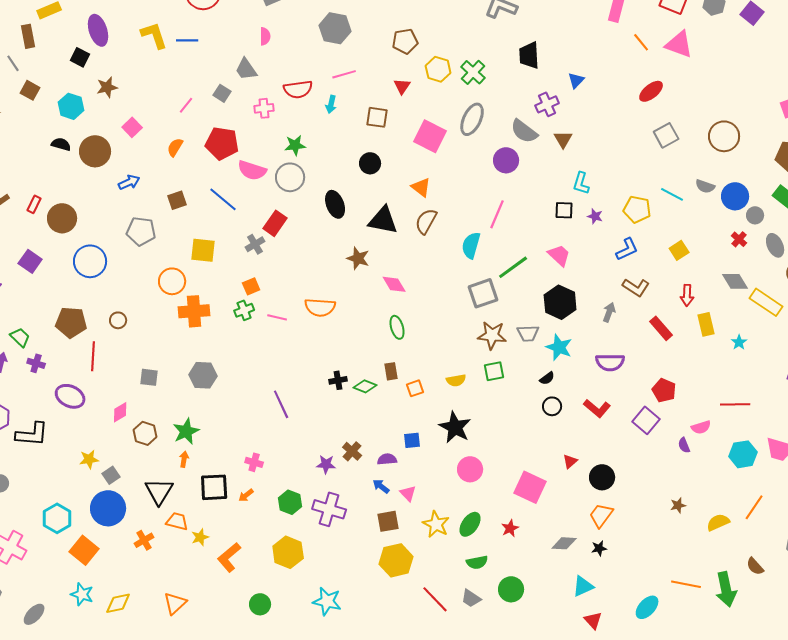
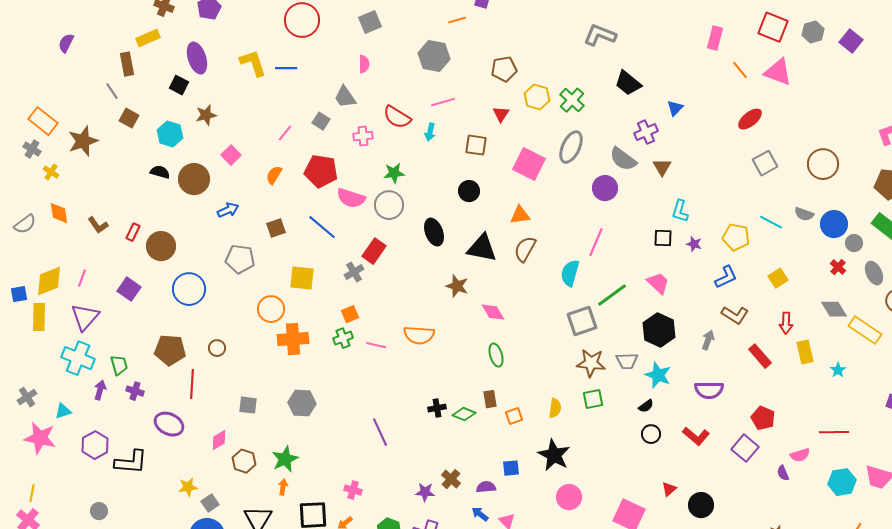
black trapezoid: (529, 55) -> (628, 83), turned -48
red semicircle: (298, 89) -> (397, 117), turned 40
orange triangle: (421, 187) -> (520, 215), turned -45
green trapezoid: (20, 337) -> (119, 365), turned 30
yellow semicircle: (456, 380) -> (555, 408), turned -72

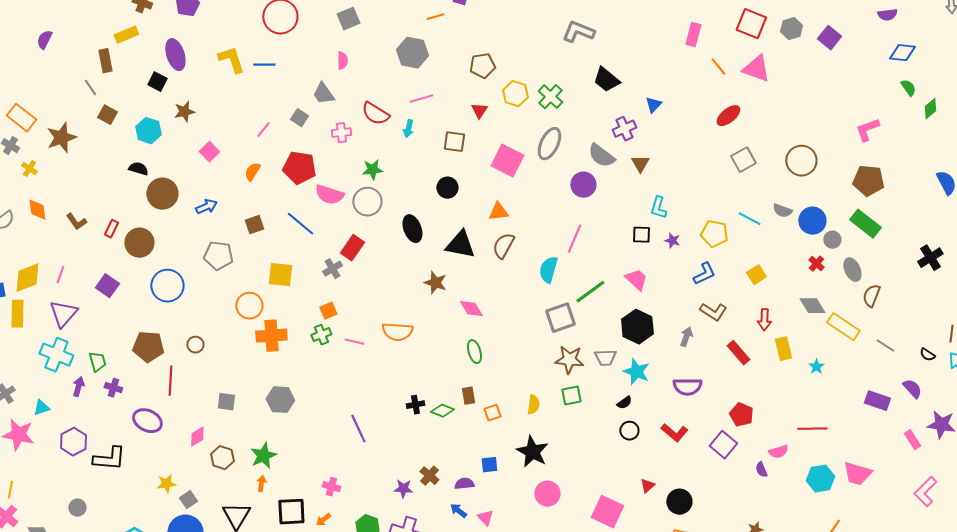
brown circle: (194, 179) -> (162, 194), moved

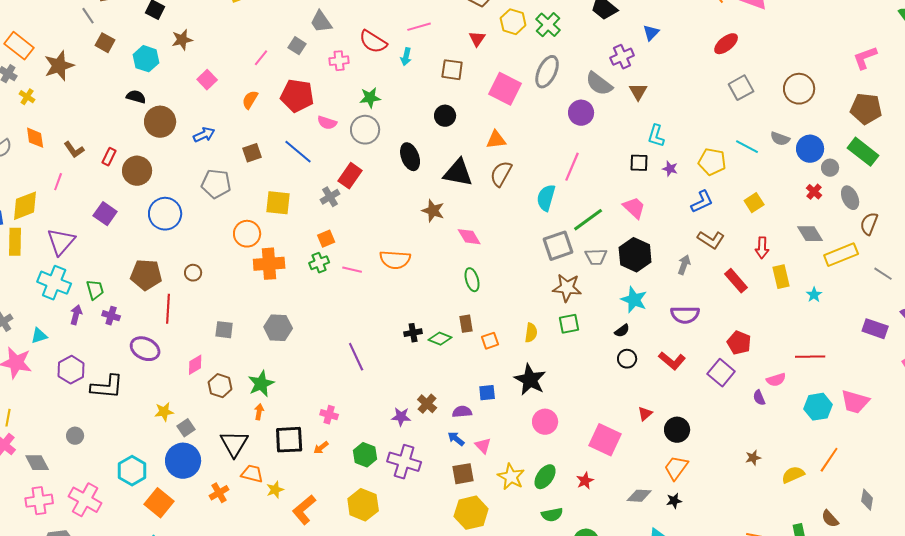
pink semicircle: (329, 195) -> (327, 123), size x0.7
pink line: (60, 275) -> (58, 182), moved
yellow rectangle: (843, 327) -> (841, 255), turned -56
gray trapezoid: (605, 358) -> (596, 257), moved

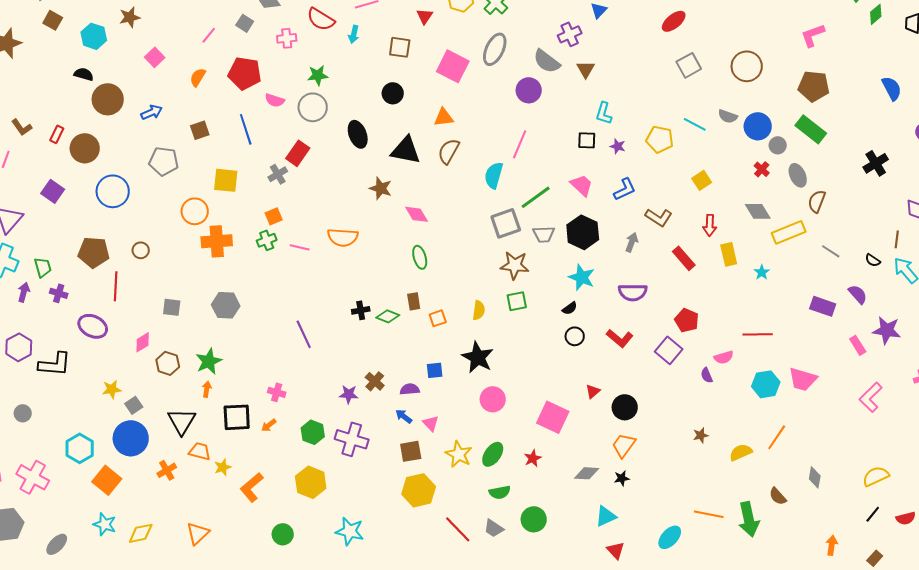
blue line: (298, 152) -> (246, 129), turned 32
blue L-shape: (702, 202) -> (625, 189), moved

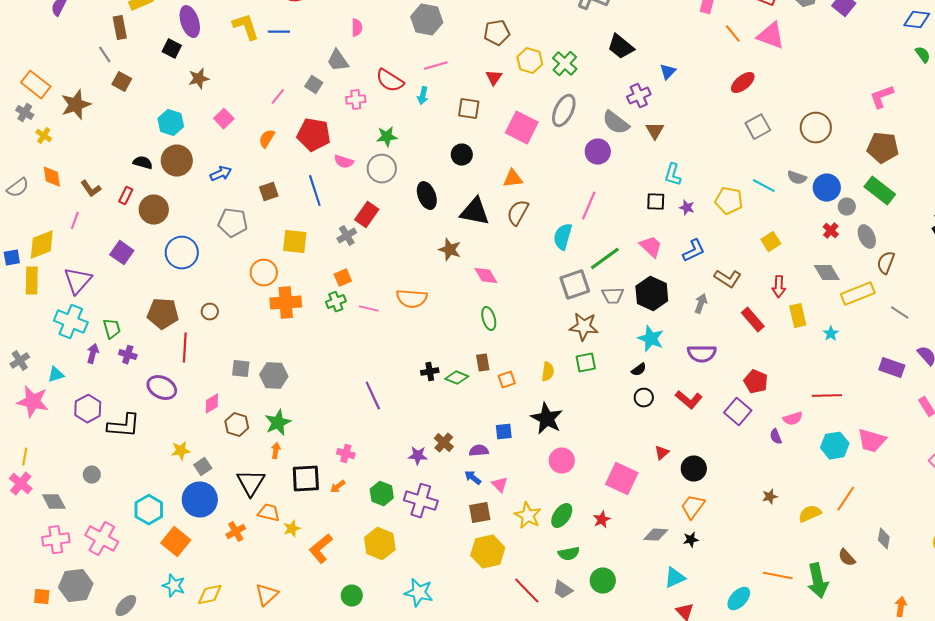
cyan hexagon: (94, 36) -> (171, 123), moved
black semicircle: (84, 74) -> (143, 163), moved
gray hexagon: (226, 305) -> (274, 376), moved

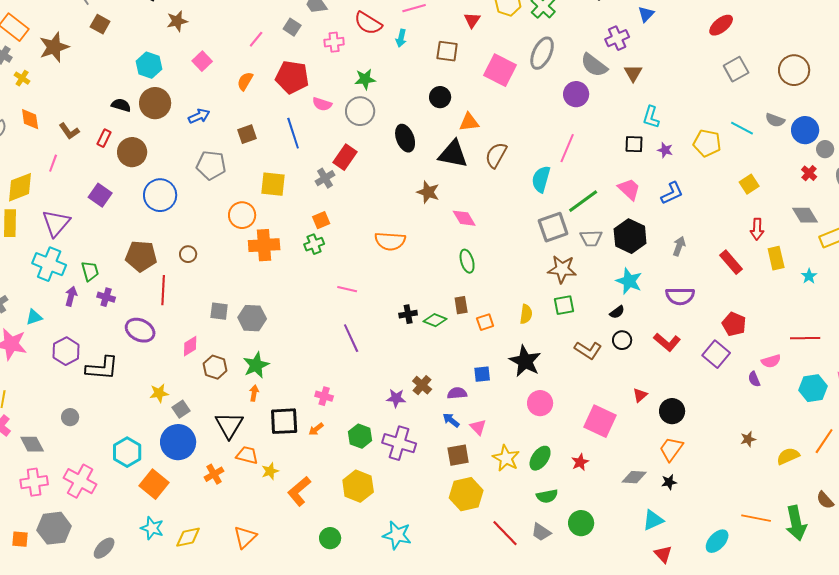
orange triangle: (513, 179) -> (469, 122), moved
brown L-shape: (728, 279) -> (588, 350), moved
pink line: (369, 309) -> (347, 289), moved

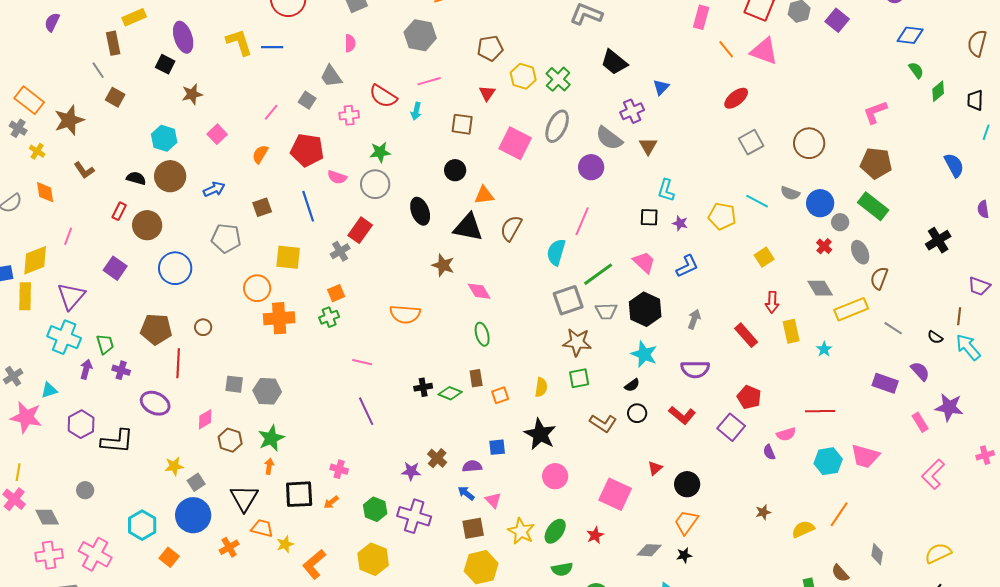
brown L-shape: (69, 131) -> (84, 170), moved
orange square: (154, 484) -> (169, 557), size x0.7

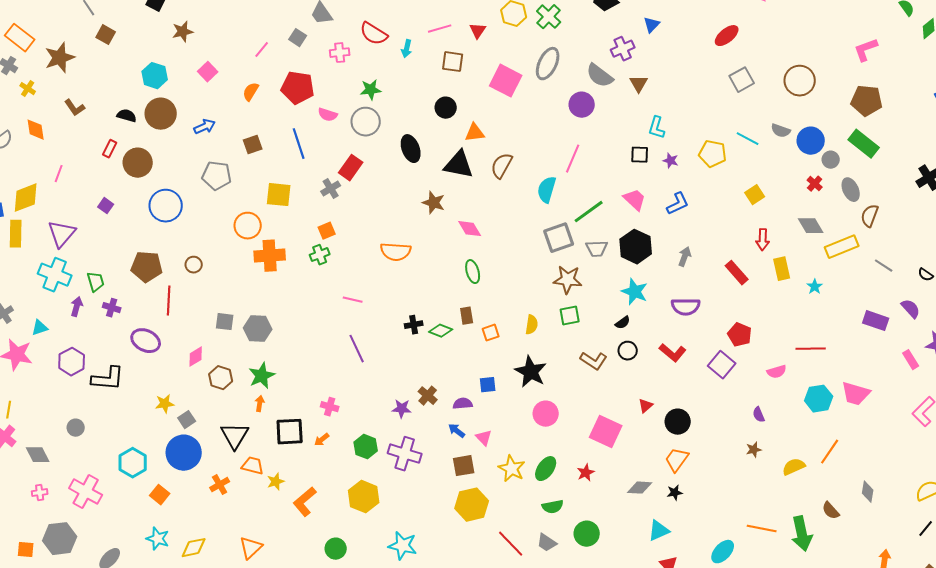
pink line: (429, 81) -> (440, 29), moved
purple square: (115, 268) -> (106, 206), size x0.7
purple semicircle: (769, 452) -> (759, 415), moved
pink cross: (49, 555) -> (40, 493), size x0.6

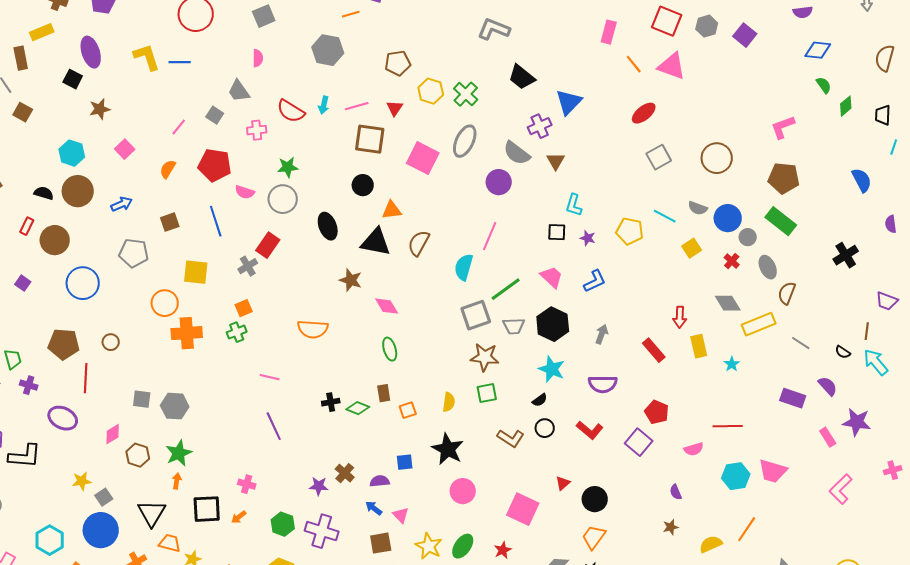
blue triangle: (652, 25) -> (569, 102), size x1.6
cyan arrow: (407, 49) -> (324, 105), moved
brown square: (453, 62) -> (370, 139), size x1.4
yellow square: (755, 195) -> (692, 248), moved

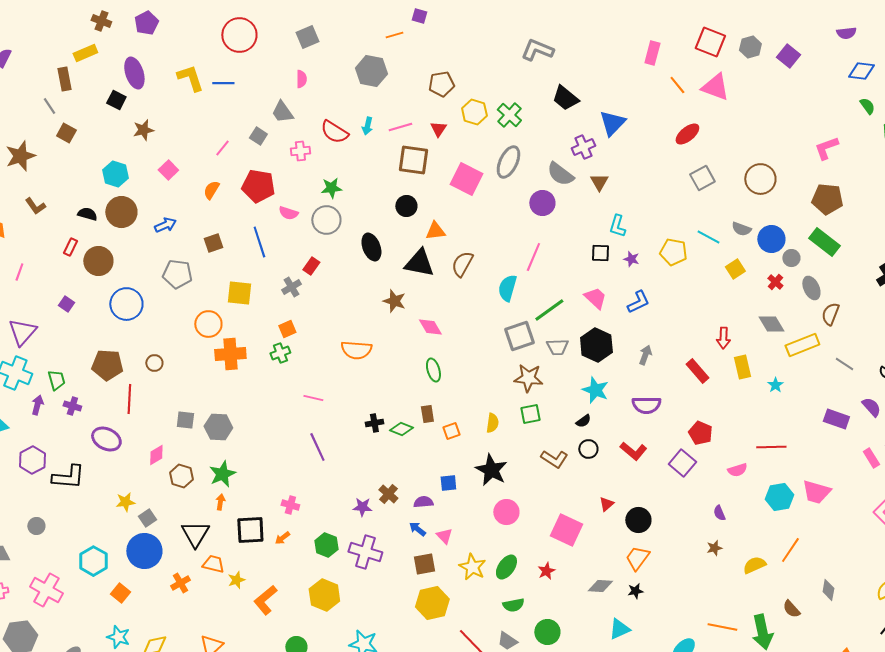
red rectangle: (268, 245) -> (311, 266), size x0.7

